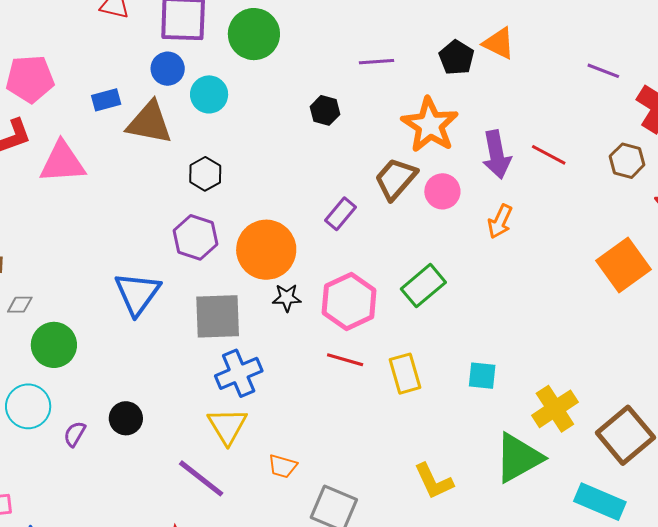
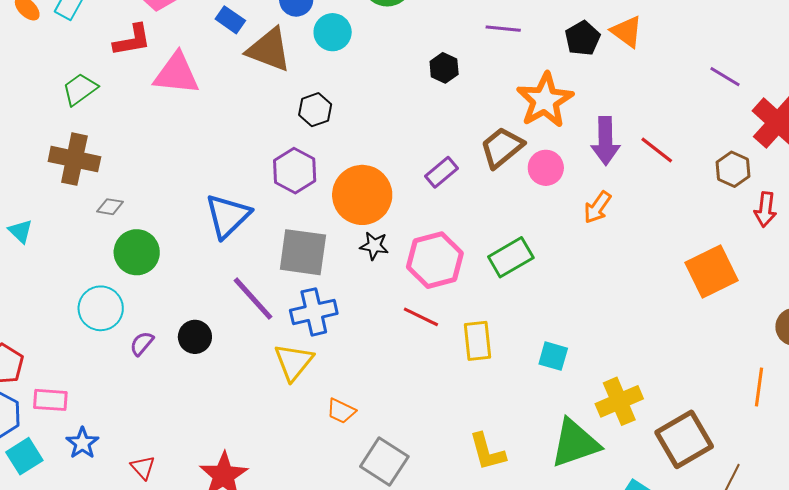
blue rectangle: (106, 100) -> (230, 20), turned 40
purple line: (201, 478) -> (253, 299), moved

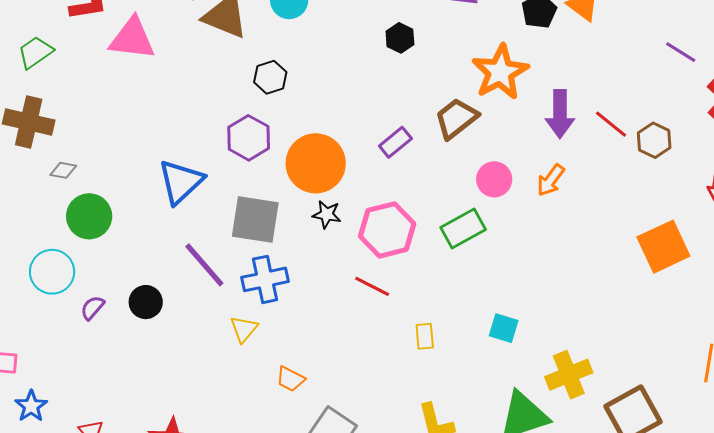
pink circle: (546, 168) -> (494, 179), moved
brown hexagon: (733, 169) -> (654, 140), moved
yellow rectangle: (478, 341) -> (425, 336), moved, size x0.7
yellow triangle: (294, 362) -> (244, 329), size x0.7

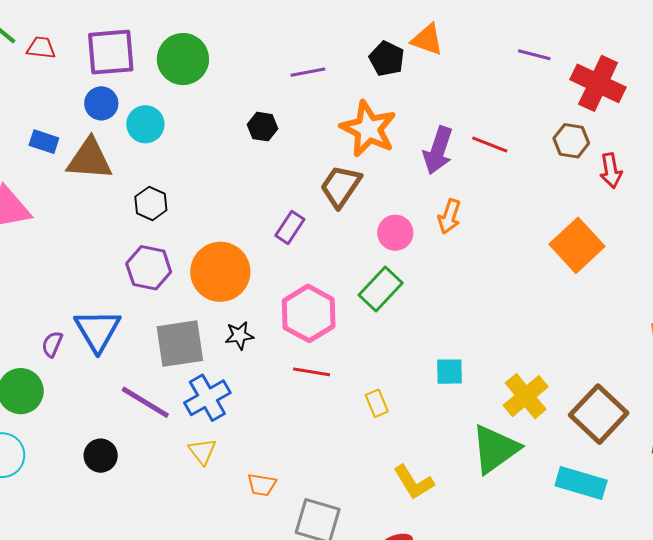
purple arrow: (560, 114) -> (438, 150), turned 36
brown hexagon: (654, 140) -> (571, 141), moved
black star: (327, 214) -> (239, 335), moved
purple semicircle: (92, 308) -> (52, 344), moved

